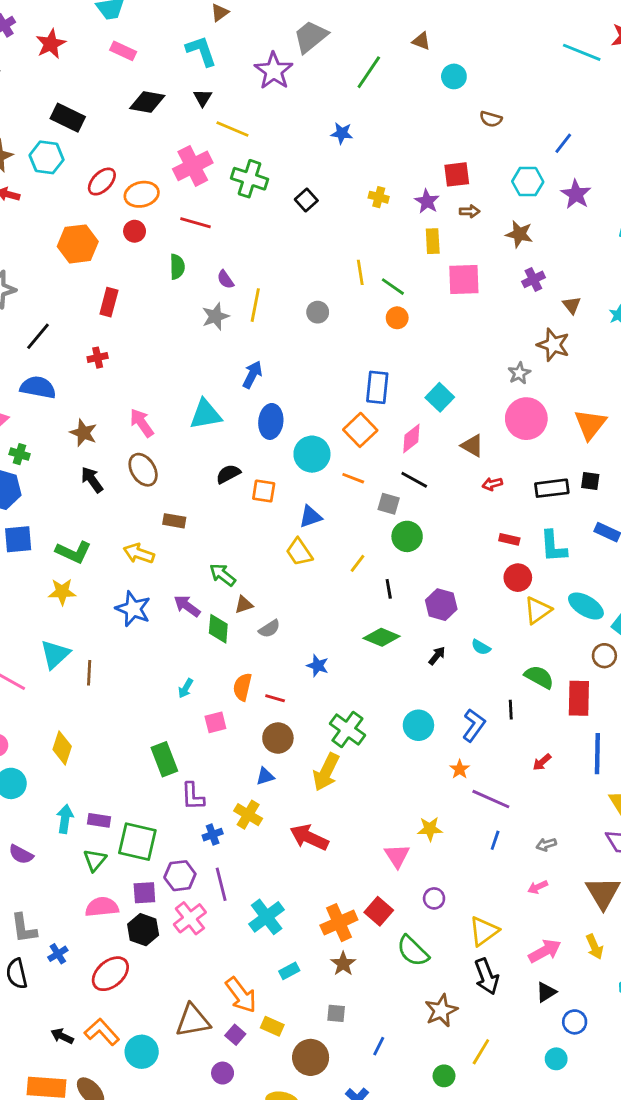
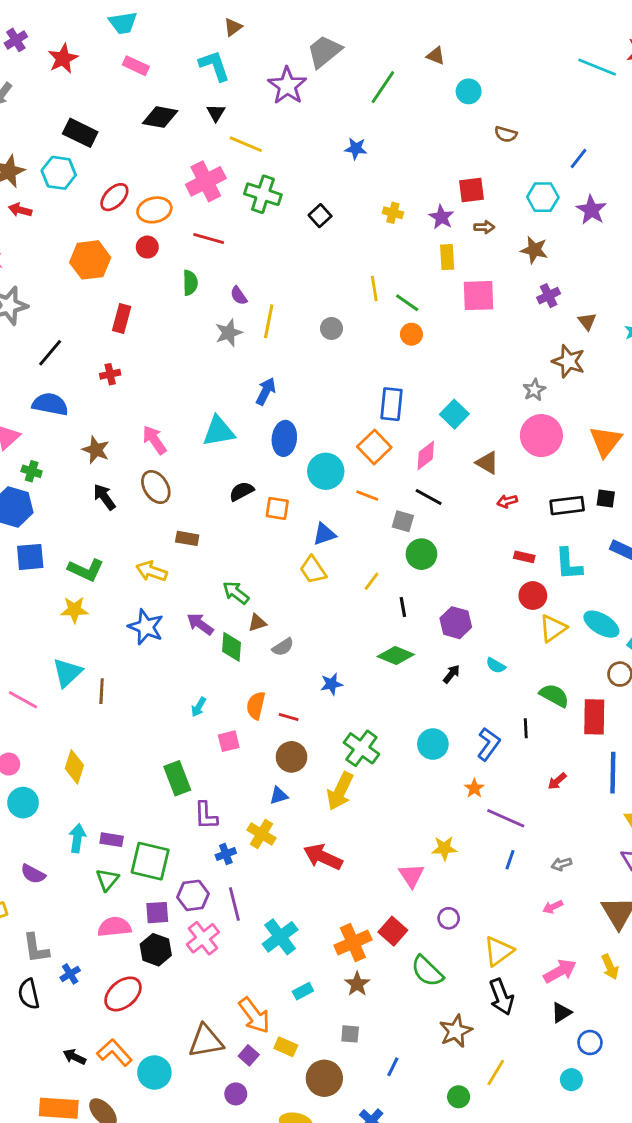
blue star: (318, 666) -> (331, 684), turned -30

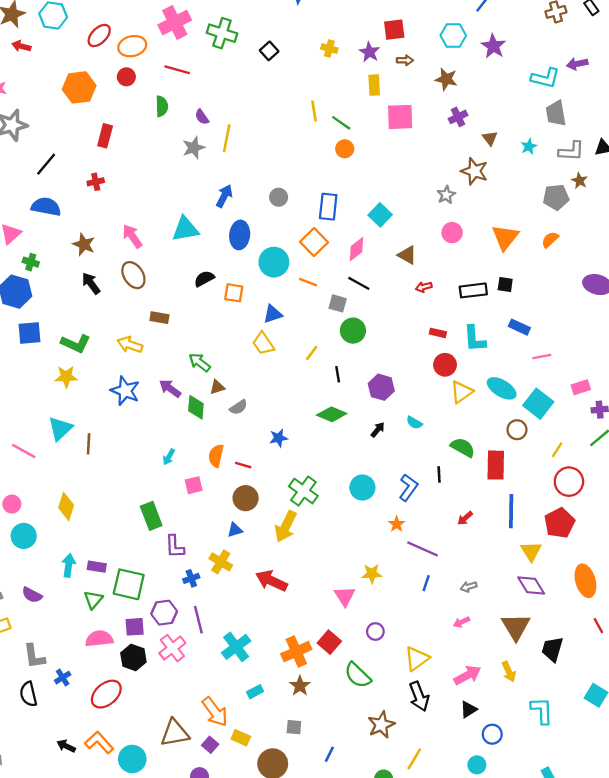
gray circle: (331, 328) -> (279, 197), moved
pink circle: (541, 436) -> (452, 233), size x0.6

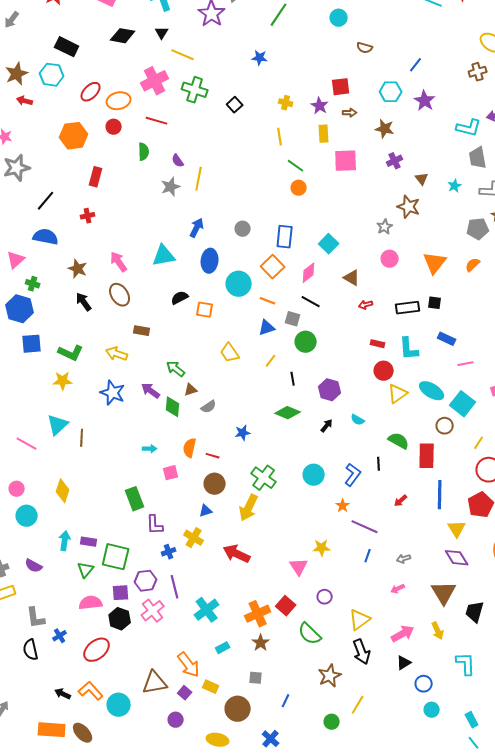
yellow line: (314, 111) -> (280, 137), moved
blue triangle: (273, 314) -> (267, 328), moved
cyan arrow: (169, 457) -> (150, 449), turned -120
cyan circle: (477, 765) -> (432, 710), moved

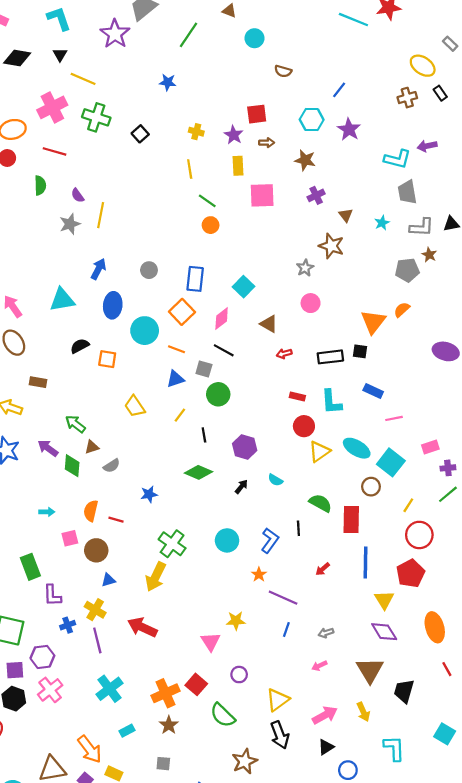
orange triangle: (435, 263) -> (373, 322), moved
brown circle: (215, 484) -> (96, 550), moved
purple line: (175, 587) -> (97, 640), moved

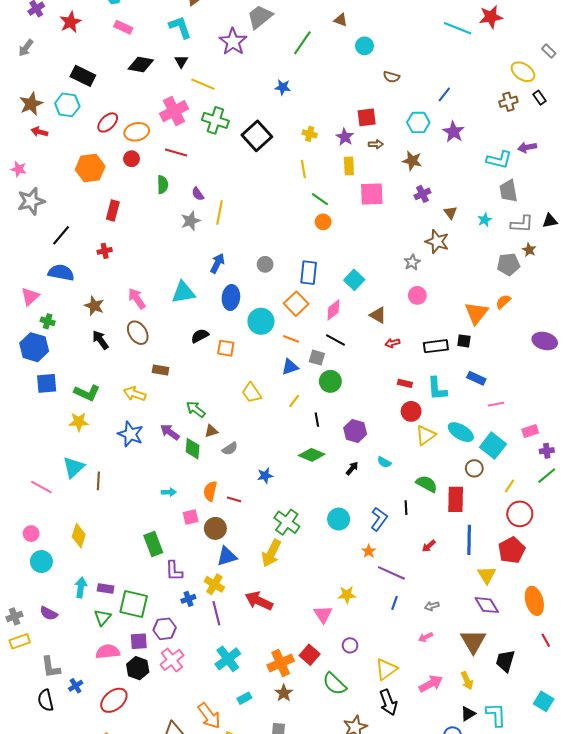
black square: (140, 134) -> (257, 136), size x1.8
blue triangle: (108, 580) -> (227, 556), size x1.5
black triangle: (326, 747) -> (468, 714), moved

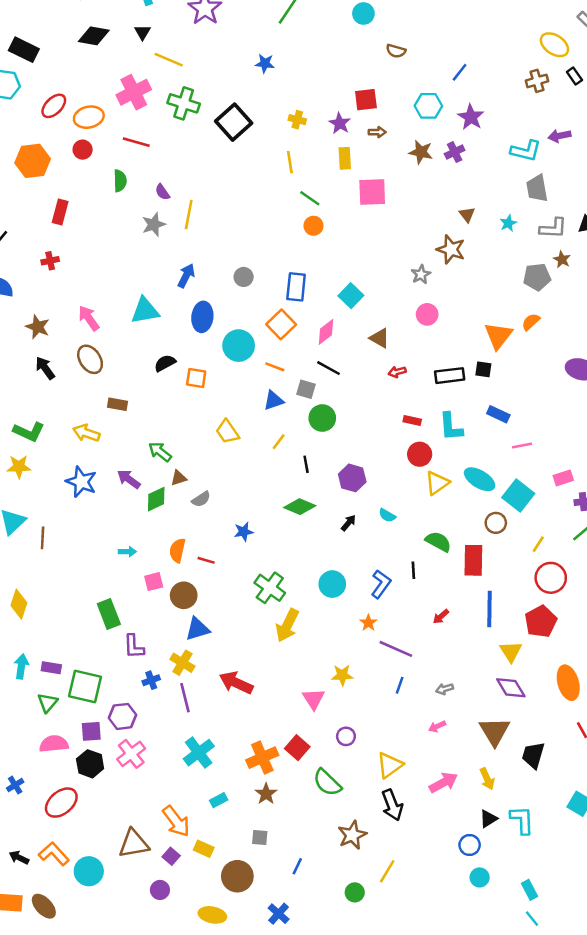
purple cross: (422, 194) -> (455, 152), moved
green diamond: (193, 449) -> (156, 499), turned 60
yellow arrow: (271, 553) -> (287, 625), moved

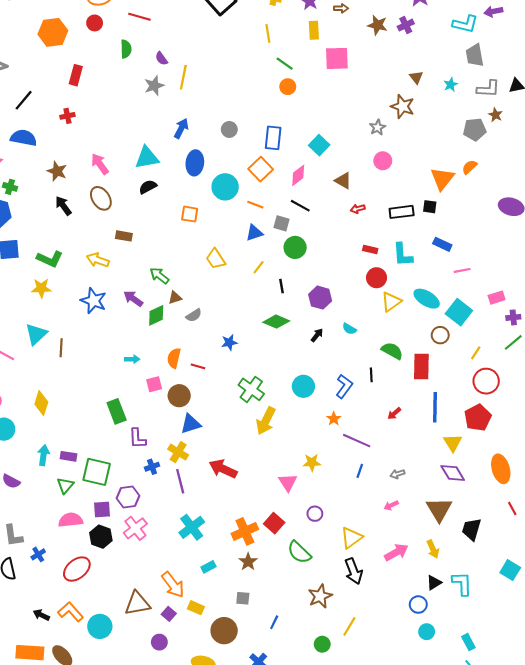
black semicircle: (165, 363) -> (148, 187), moved

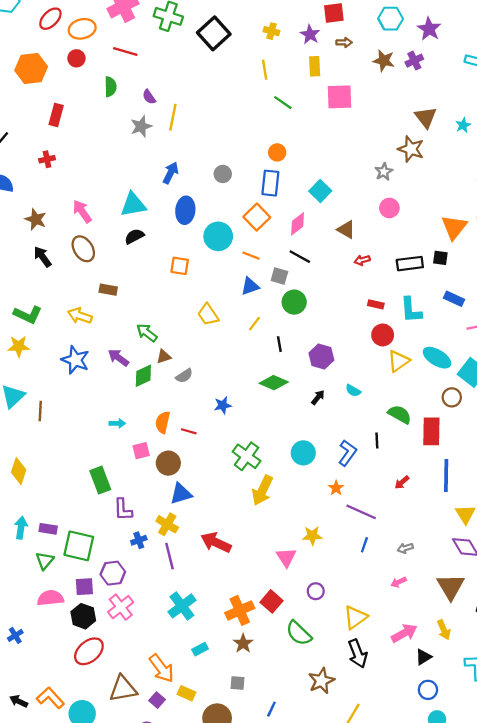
brown triangle: (416, 77) -> (426, 117), size x1.5
orange circle: (288, 87) -> (277, 152), moved
red ellipse: (77, 569) -> (89, 651), moved
black triangle: (434, 583) -> (423, 657), moved

